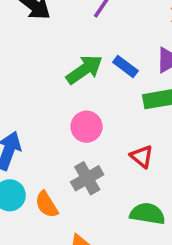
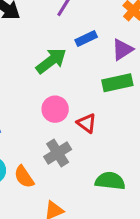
blue rectangle: (125, 67) -> (86, 39), moved, turned -60
red triangle: (142, 156) -> (87, 123), moved

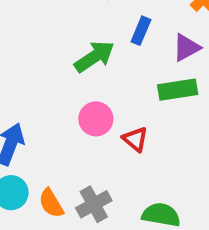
blue rectangle: (86, 39) -> (141, 31), turned -45
gray cross: (58, 153) -> (94, 204), moved

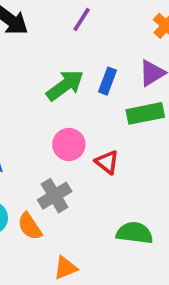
blue rectangle: (141, 31) -> (108, 81), moved
gray cross: (94, 204) -> (55, 196), moved

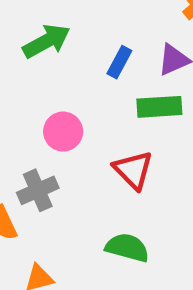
green arrow: (65, 85) -> (46, 41), moved
red triangle: (107, 162) -> (133, 170), moved, size x1.4

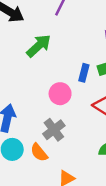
blue rectangle: (119, 62) -> (84, 73), moved

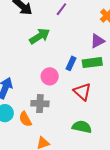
gray cross: (54, 130) -> (40, 104), turned 30

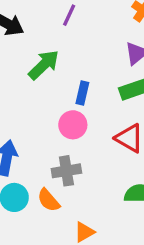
blue rectangle: (71, 63) -> (82, 93), moved

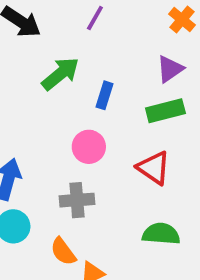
blue rectangle: (82, 93) -> (104, 95), moved
orange semicircle: (49, 200) -> (63, 252), moved

